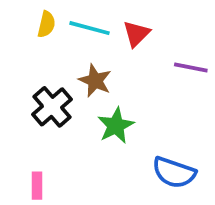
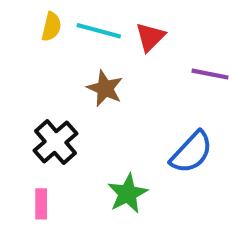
black cross: (52, 107) -> (55, 142), moved
green star: (116, 126) -> (128, 194), moved
blue semicircle: (174, 173) -> (191, 152), moved, turned -66

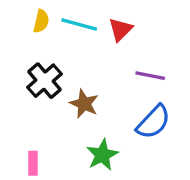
purple line: (210, 74) -> (150, 76), moved
brown star: (105, 88) -> (84, 104), moved
black cross: (55, 142) -> (44, 81), moved

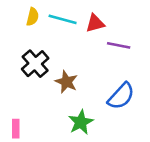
red triangle: (120, 29) -> (95, 23), turned 30
purple line: (150, 76) -> (119, 45), moved
pink rectangle: (33, 163) -> (16, 129), moved

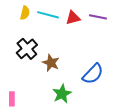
purple line: (119, 45) -> (98, 17), moved

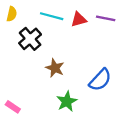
yellow semicircle: (25, 13) -> (12, 14), moved
black cross: (27, 49) -> (30, 39), moved
pink rectangle: (12, 99) -> (13, 107), turned -56

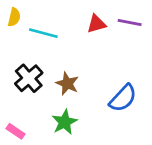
cyan line: (52, 16) -> (43, 33), moved
black cross: (30, 39) -> (29, 78), moved
green star: (67, 101) -> (65, 122), moved

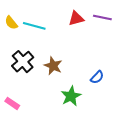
yellow semicircle: (14, 17) -> (11, 23), moved, turned 128
blue semicircle: (123, 98) -> (97, 77), size x0.6
green star: (65, 122) -> (71, 96), moved

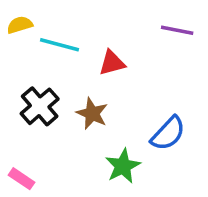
red triangle: (76, 19) -> (112, 63), moved
yellow semicircle: (11, 23) -> (20, 25), moved, turned 112
blue semicircle: (97, 77) -> (168, 133), size x1.5

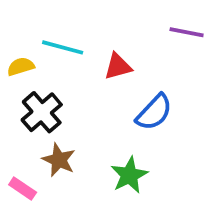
yellow semicircle: (20, 25) -> (21, 66), moved
brown star: (92, 114) -> (59, 160), moved
blue semicircle: (168, 133) -> (154, 112), moved

